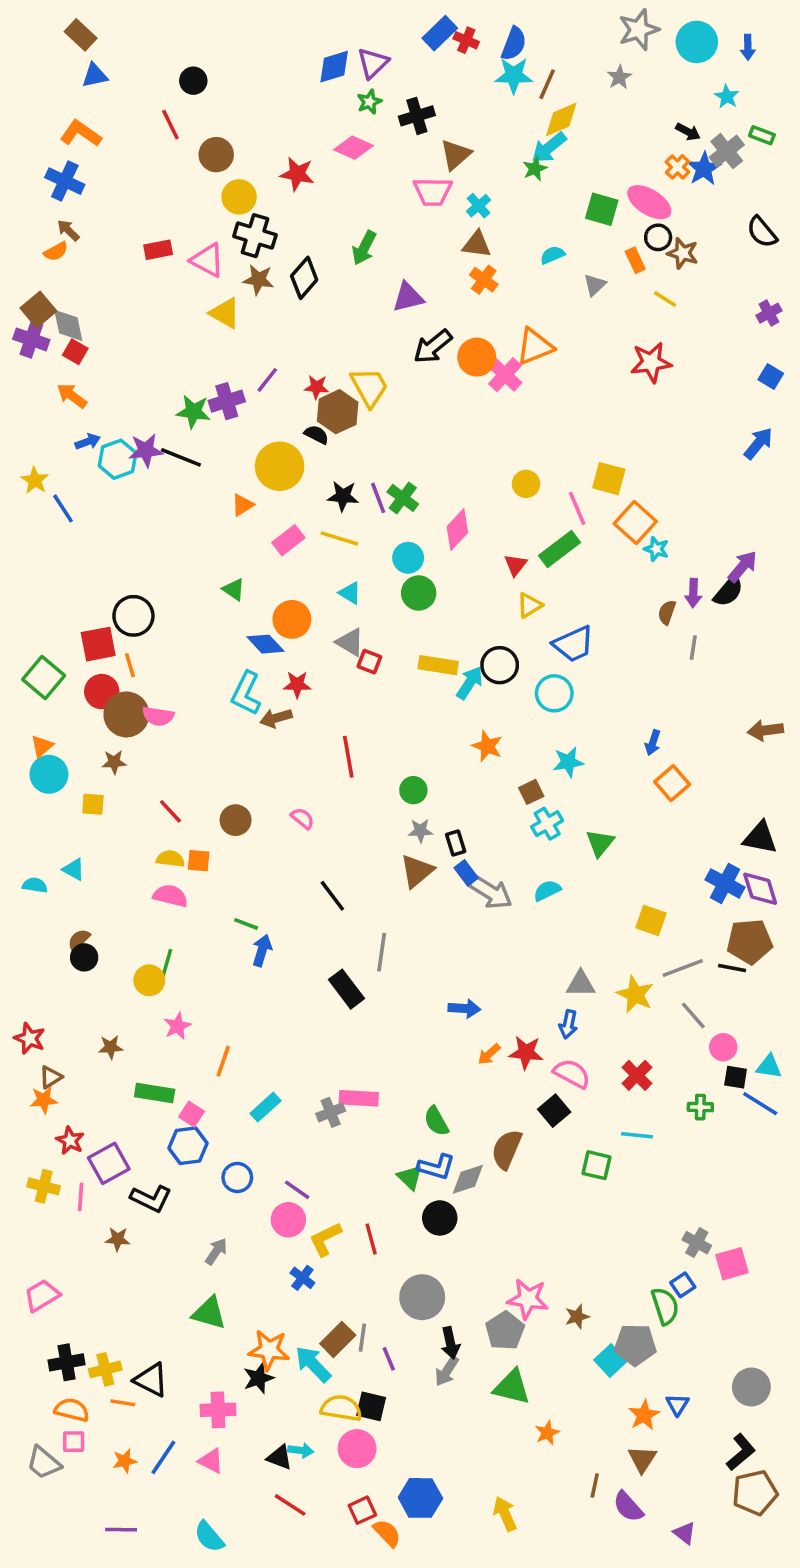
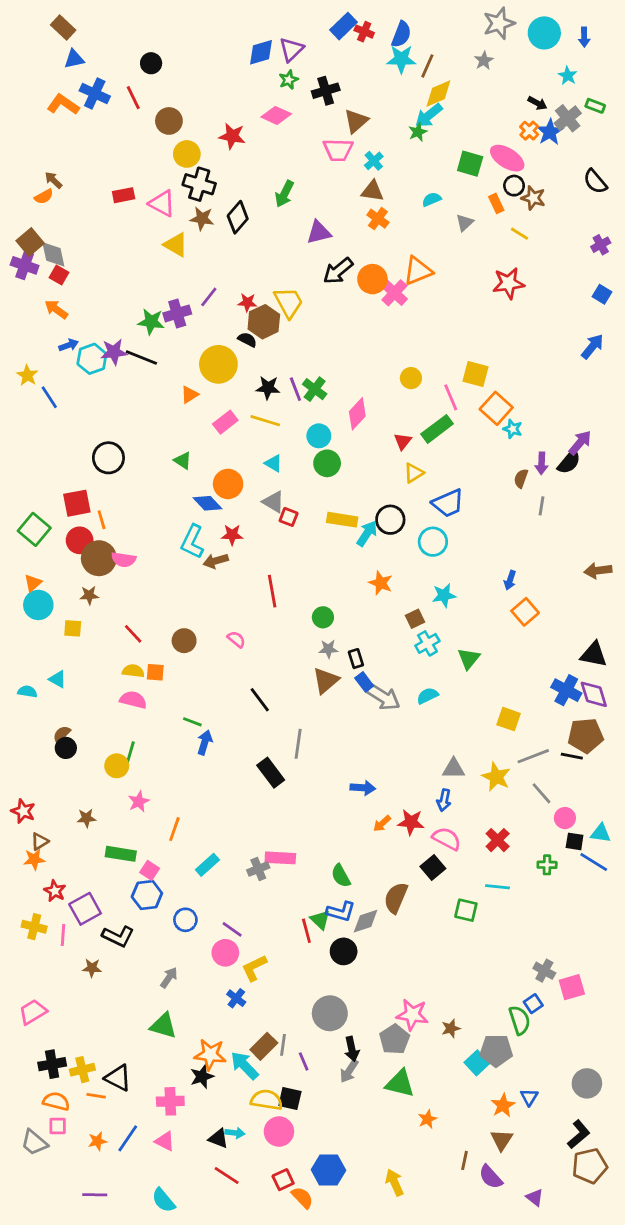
blue cross: (65, 181) -> (95, 93), moved
black circle: (133, 616) -> (108, 458), moved
red line: (371, 1239) -> (306, 931), moved

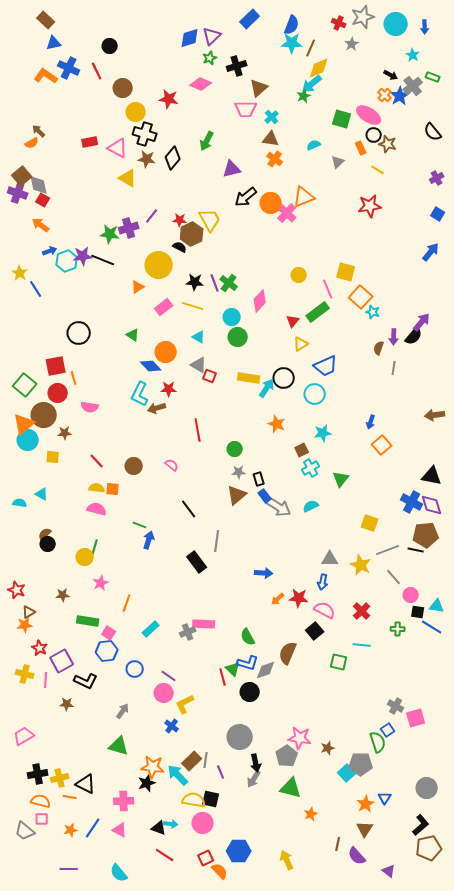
red cross: (364, 32) -> (339, 23), moved
brown circle: (99, 558) -> (44, 415), moved
orange triangle: (33, 583) -> (24, 424), size x1.6

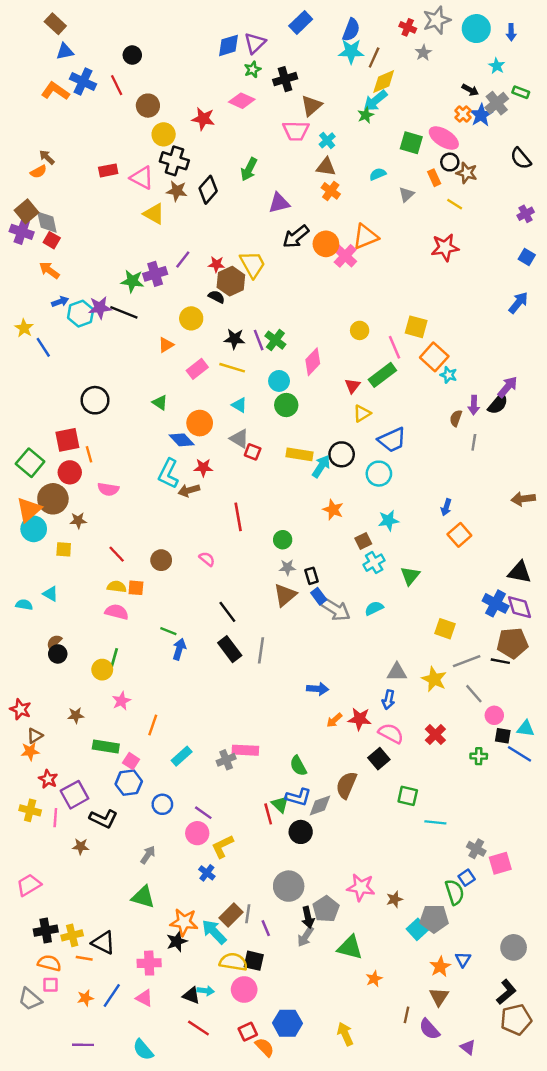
yellow circle: (159, 265) -> (191, 318), size x0.7
black rectangle: (197, 562) -> (230, 649), moved
cyan line: (362, 645) -> (435, 822), moved
gray pentagon: (287, 756) -> (326, 909), moved

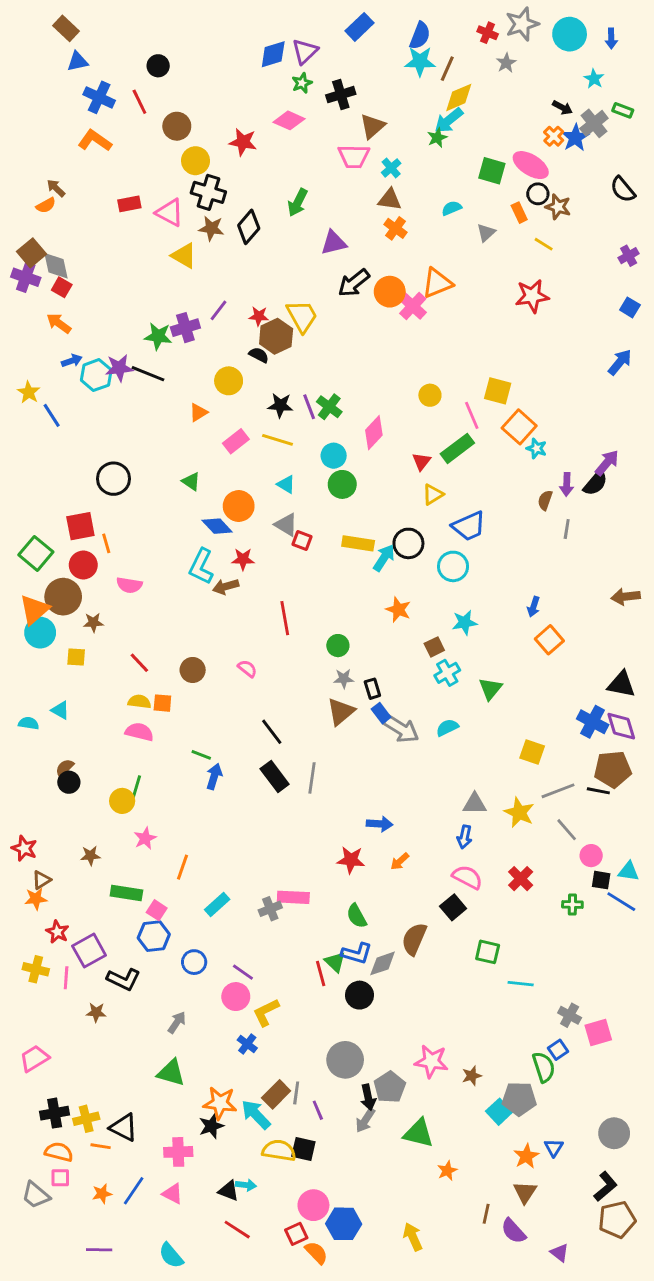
orange L-shape: (55, 91) -> (95, 141), moved
red star: (360, 719) -> (351, 860), moved
pink circle: (244, 990) -> (313, 1205), moved

